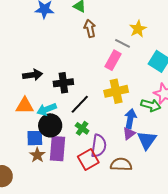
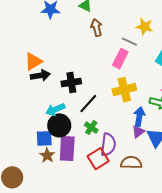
yellow star: (138, 29) -> (144, 27), turned -30
orange triangle: (25, 106) -> (33, 61), moved, turned -30

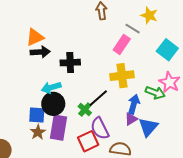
black line: (88, 104) -> (98, 98), moved
purple semicircle: (108, 145) -> (100, 128), turned 140

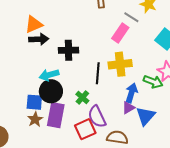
black line: (98, 98) -> (98, 73), moved, turned -45

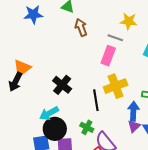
black arrow: (39, 39) -> (15, 82), moved, turned 132
black cross: (69, 50) -> (62, 85), turned -36

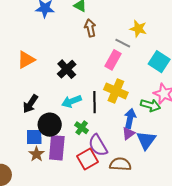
black arrow: (15, 82) -> (30, 104), moved
black cross: (62, 85) -> (67, 69), moved
yellow cross: (116, 86) -> (116, 91), turned 35
cyan arrow: (49, 113) -> (72, 101), moved

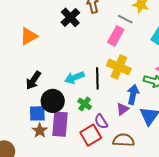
black cross: (67, 69) -> (70, 17), moved
purple triangle: (128, 133) -> (122, 109), moved
purple semicircle: (98, 145) -> (101, 121), size x0.7

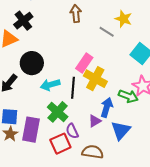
black cross: (70, 17) -> (23, 21), moved
pink rectangle: (116, 36) -> (84, 63), moved
black circle: (53, 101) -> (32, 63), moved
green cross: (85, 104) -> (58, 112), size x1.5

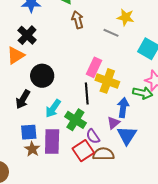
cyan arrow: (50, 85) -> (53, 108), moved, turned -30
blue triangle: (121, 130) -> (127, 135), moved
brown semicircle: (93, 152) -> (103, 154), moved

